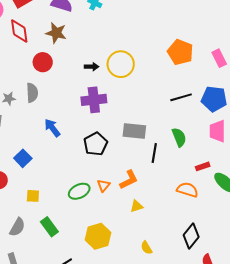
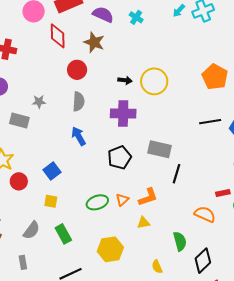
gray semicircle: (32, 93) -> (79, 102), moved
green semicircle: (179, 137) -> (180, 241), moved
blue square: (23, 158) -> (52, 171), moved
yellow triangle: (137, 206) -> (144, 223), moved

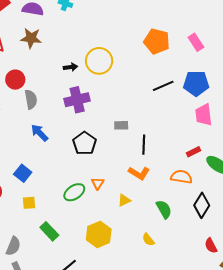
red circle: (77, 70) -> (15, 80), moved
gray rectangle: (159, 149) -> (121, 125), size x0.6
orange L-shape: (148, 197) -> (139, 173), moved, turned 65
gray semicircle: (31, 230) -> (13, 246), moved
black diamond: (203, 261) -> (202, 205), moved

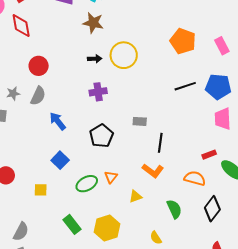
brown star: (31, 38) -> (93, 23), moved
gray semicircle: (31, 99) -> (38, 96), moved, turned 30
purple cross: (77, 100) -> (98, 92), size x0.7
blue square: (23, 173) -> (60, 160), moved
green rectangle: (49, 231) -> (72, 224), moved

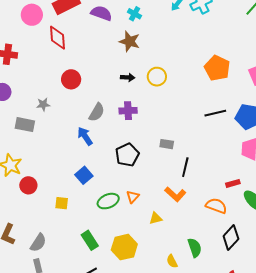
yellow circle: (124, 55) -> (157, 77), size x0.7
gray semicircle: (38, 96) -> (97, 112), moved
green semicircle: (174, 209) -> (195, 248), moved

